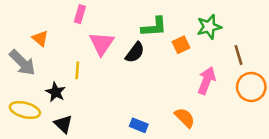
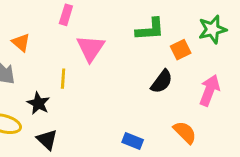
black semicircle: (135, 52) -> (162, 82), moved

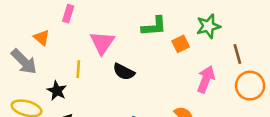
pink rectangle: (66, 15) -> (68, 14), moved
black semicircle: (162, 82) -> (124, 72), moved, turned 80

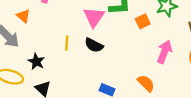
pink triangle: (102, 43) -> (94, 17), moved
yellow line: (78, 69) -> (67, 43), moved

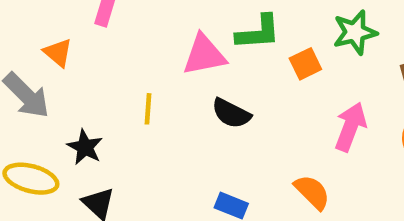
pink triangle: (94, 17) -> (204, 55), turned 45
black semicircle: (94, 45) -> (231, 113), moved

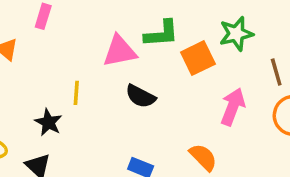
orange square: (305, 64) -> (198, 58), size x1.4
black star: (85, 147) -> (48, 122), moved

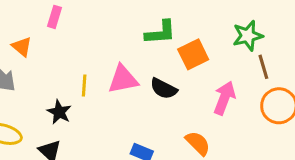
green star: (236, 34) -> (248, 36), moved
pink triangle: (120, 51) -> (123, 79), moved
black semicircle: (141, 96) -> (164, 89), moved

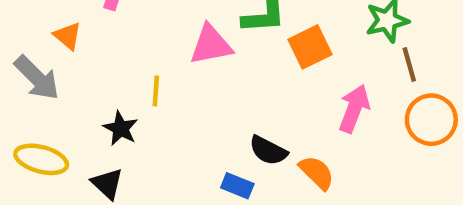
pink triangle: (123, 79) -> (211, 45), moved
black semicircle: (164, 89) -> (268, 151), moved

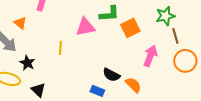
black star: (121, 128) -> (27, 63), moved

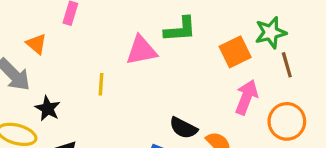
orange square: (130, 28) -> (235, 52), moved
orange circle: (185, 61) -> (287, 121), moved

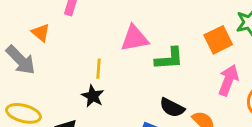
green L-shape: (180, 29) -> (169, 59), moved
black star: (48, 108) -> (93, 96), moved

